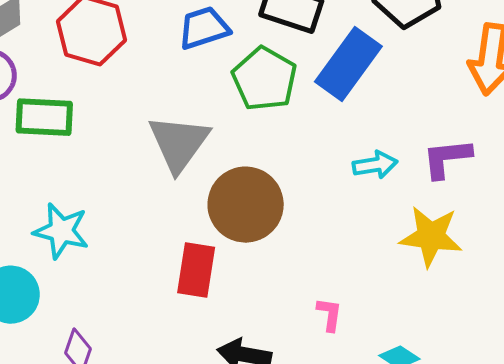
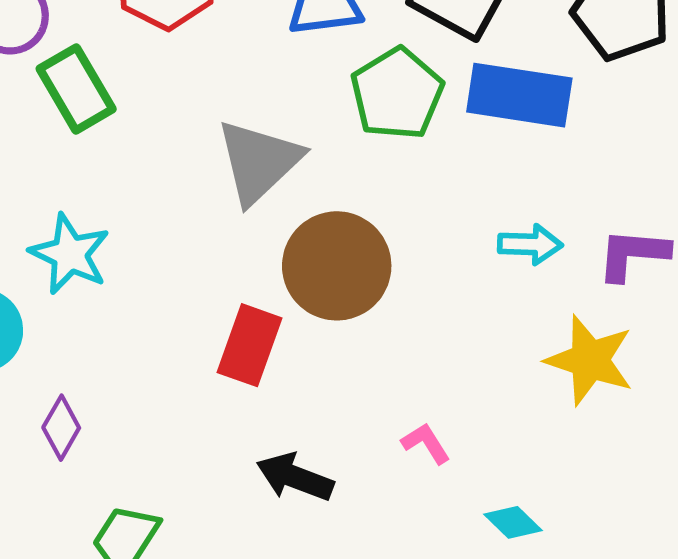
blue rectangle: (348, 64) -> (519, 95), turned 52
green rectangle: (44, 117) -> (76, 89), turned 46
pink L-shape: (329, 314) -> (426, 443), turned -51

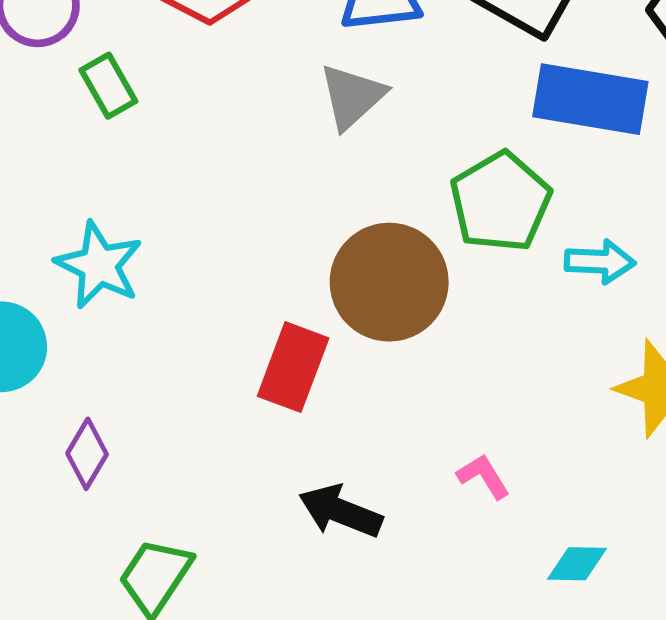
green rectangle: (76, 89) -> (108, 86), size x0.7
green pentagon: (397, 94) -> (500, 202), moved
gray triangle: (259, 162) -> (352, 97), moved, size x0.7
cyan diamond: (513, 522) -> (577, 564), turned -44

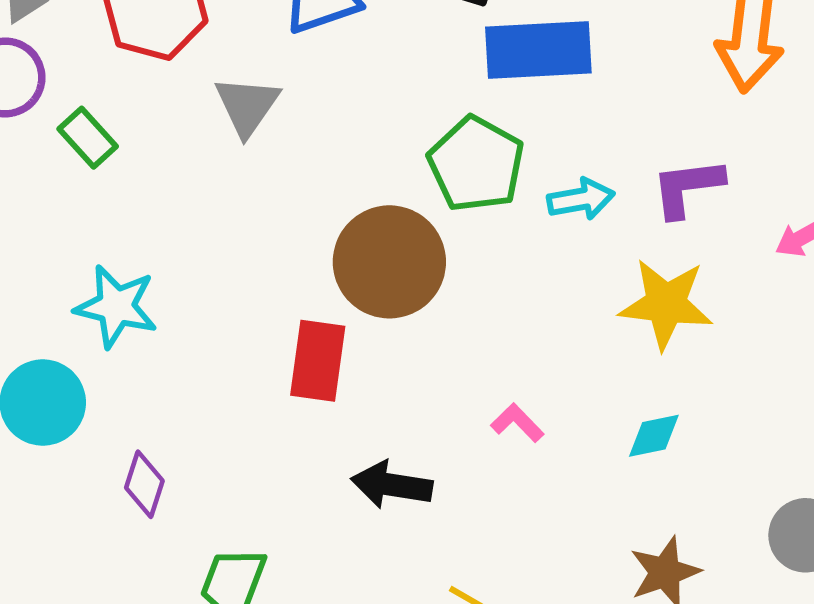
gray triangle: (352, 97) -> (247, 106), moved
cyan diamond: (577, 564) -> (654, 436), moved

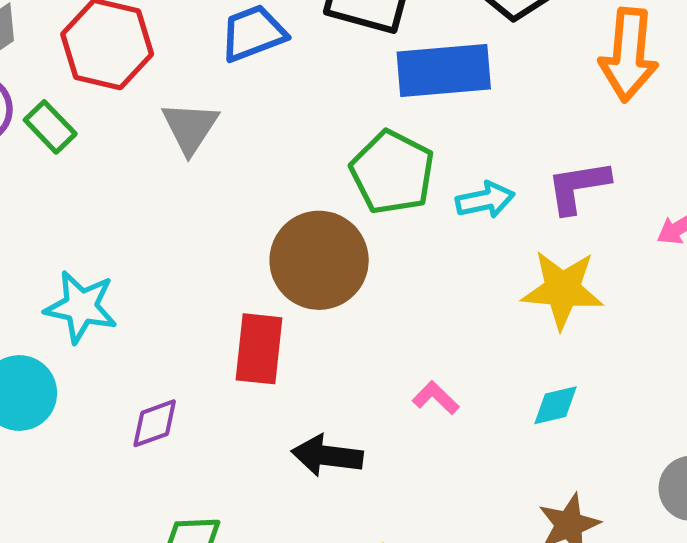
green rectangle: (88, 138) -> (50, 127), moved
purple diamond: (144, 484) -> (155, 423), moved, turned 54

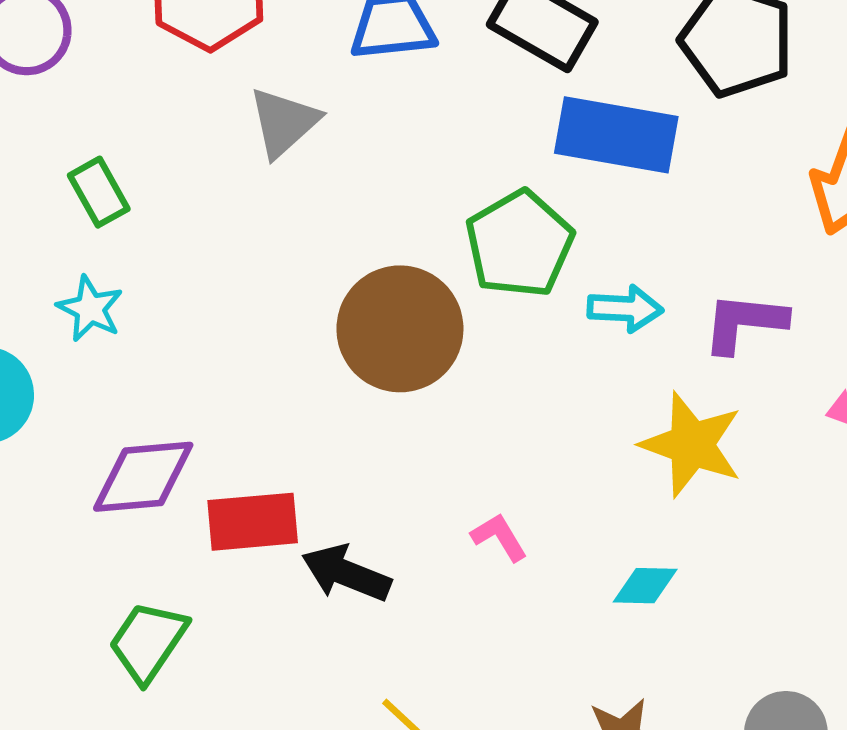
green rectangle: (50, 127) -> (99, 192), moved
cyan star: (81, 307) -> (90, 309), size x0.7
red rectangle: (259, 349) -> (253, 522), moved, turned 64
purple diamond: (155, 423) -> (143, 477), size x1.5

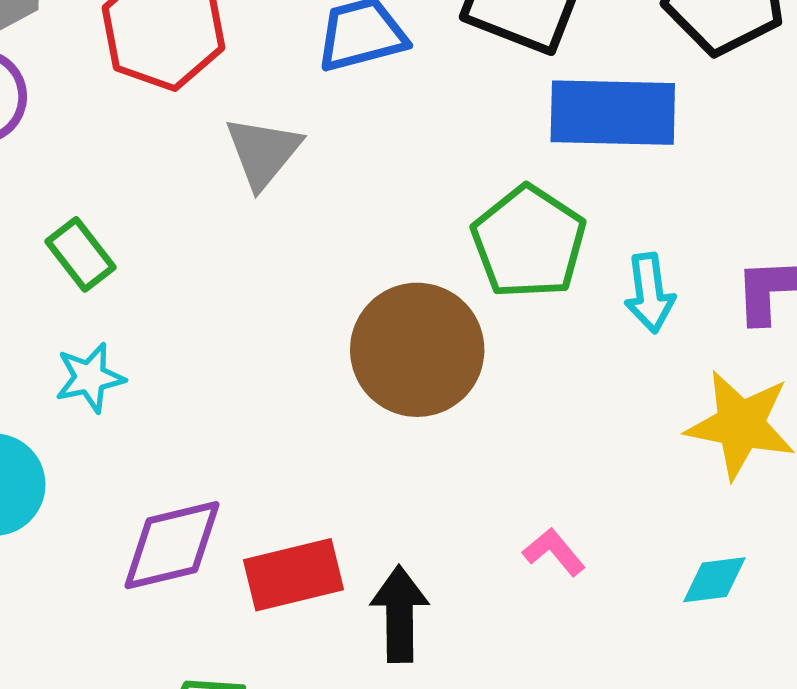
cyan star: (90, 309) -> (90, 378), turned -30
cyan arrow: (625, 309) -> (650, 293), turned 88
black arrow: (346, 573) -> (400, 614), turned 76

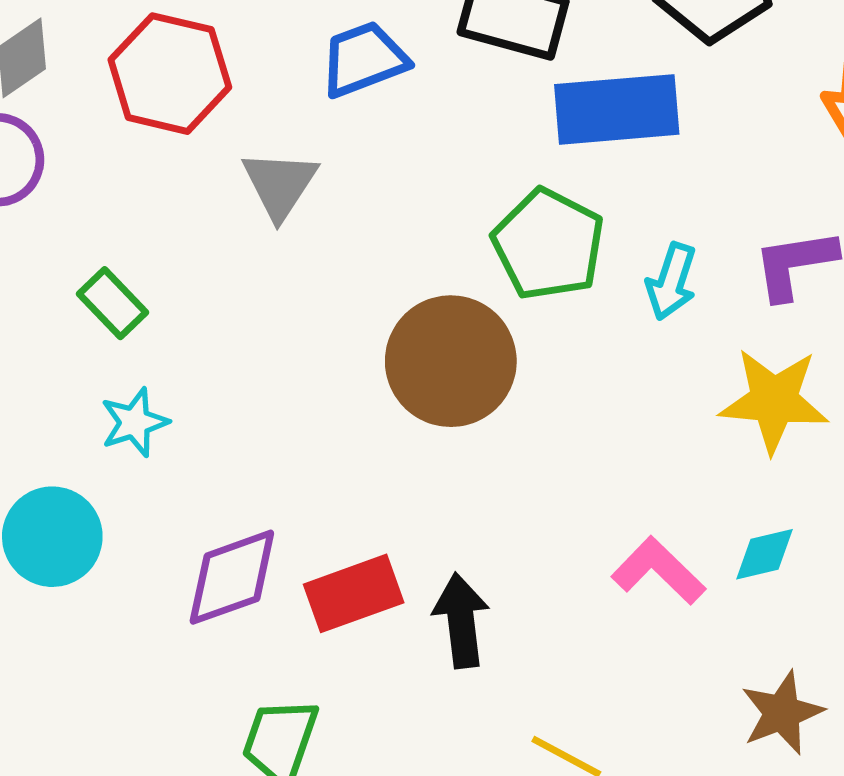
cyan arrow: (650, 293) -> (671, 281), turned 32
pink L-shape: (554, 552) -> (658, 571), moved, size x1.5

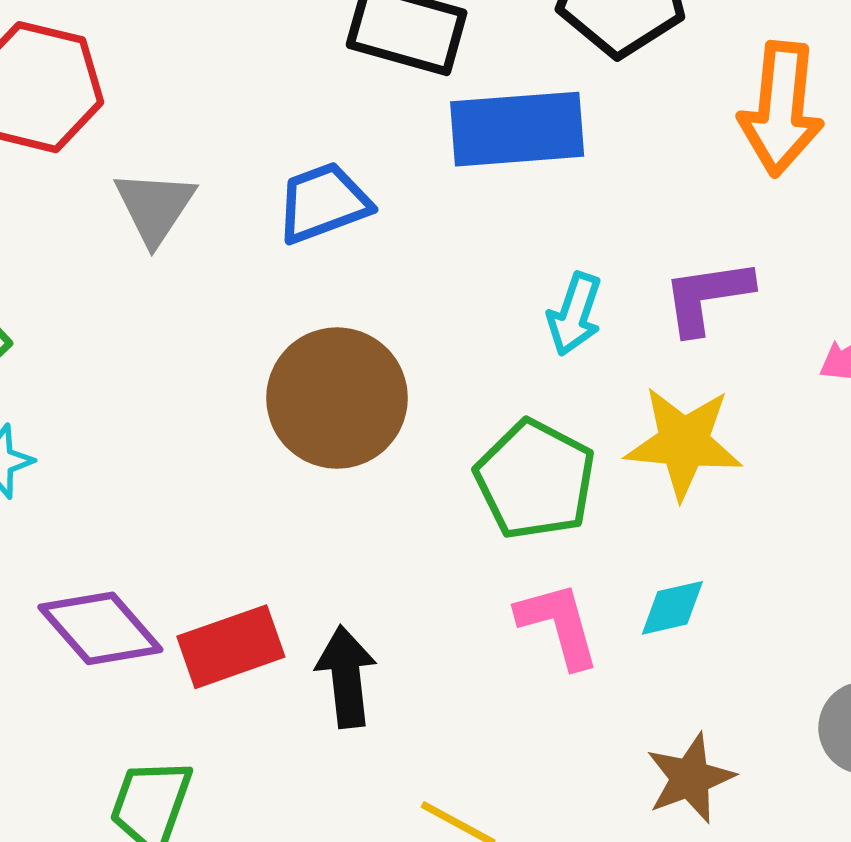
blue trapezoid: (364, 59) -> (323, 203), moved
green pentagon: (548, 244) -> (535, 480), moved
pink L-shape: (658, 571) -> (558, 625), turned 30
purple diamond: (232, 577) -> (100, 628), turned 68

